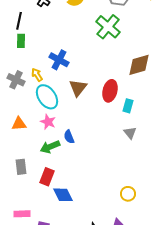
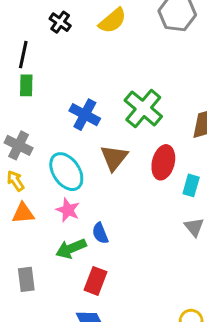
green cross: (108, 27) -> (143, 108), moved
yellow arrow: (37, 75) -> (15, 181), moved
red rectangle: (47, 177) -> (96, 281), moved

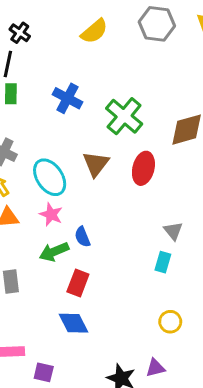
black cross: (60, 22) -> (20, 33), moved
blue cross: (85, 115) -> (67, 98), moved
cyan rectangle: (191, 185) -> (163, 262), moved

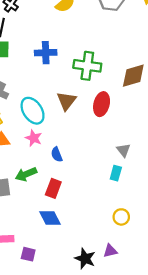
blue cross: (67, 98) -> (46, 53), turned -30
green cross: (124, 116) -> (87, 66), turned -32
green arrow: (54, 252) -> (26, 174), moved

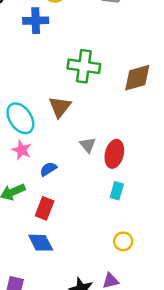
blue cross: (46, 53) -> (36, 21), moved
red ellipse: (102, 104) -> (114, 154), moved
gray triangle: (123, 150) -> (88, 145), moved
blue semicircle: (57, 154) -> (48, 169), turned 80

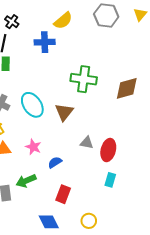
cyan ellipse: (20, 118) -> (32, 105), moved
gray triangle: (88, 145) -> (87, 143), turned -40
red rectangle: (45, 208) -> (63, 194), moved
yellow circle: (123, 241) -> (89, 221), moved

